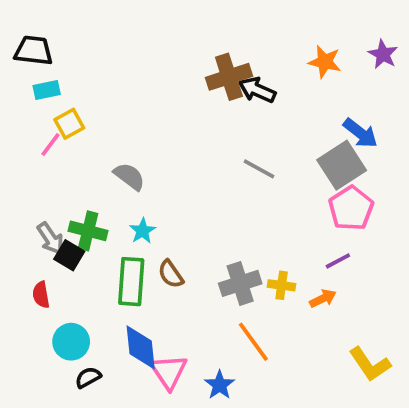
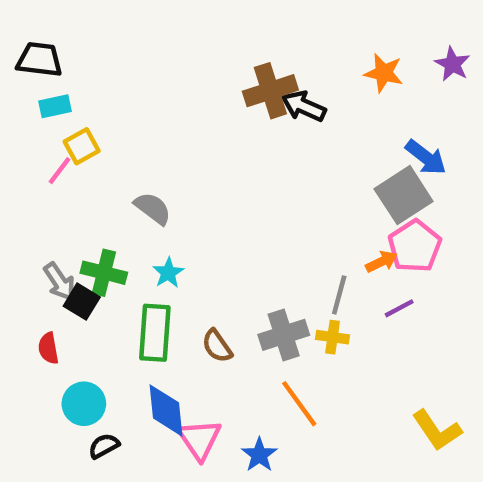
gray line: (259, 169) -> (339, 295), moved, turned 76
brown semicircle: (171, 274) -> (217, 346), moved
orange arrow: (323, 298) -> (381, 262), moved

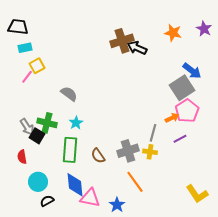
pink triangle: (199, 439) -> (90, 198), turned -45

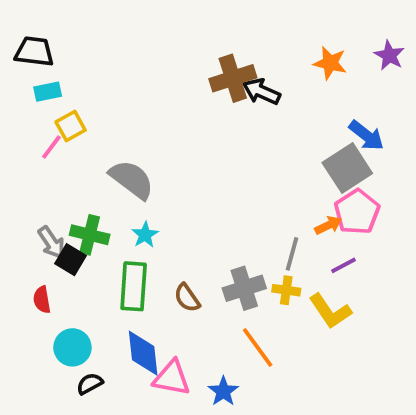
gray semicircle: (69, 94) -> (132, 179), size x1.4
yellow L-shape: (197, 194) -> (330, 311), moved

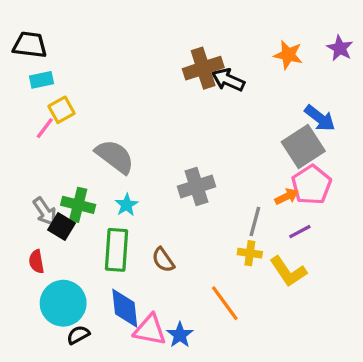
gray cross: (244, 288) -> (197, 187), moved
cyan circle: (72, 347) -> (63, 303), size x1.4
blue star: (223, 391) -> (180, 335), moved

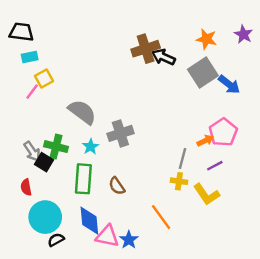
gray square: (303, 146) -> (203, 73), moved
gray cross: (197, 187) -> (120, 133), moved

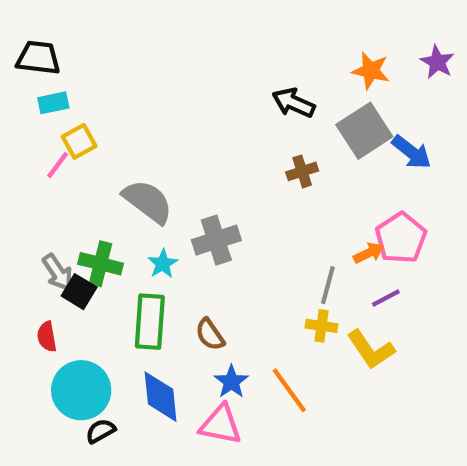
brown cross: (146, 49) -> (302, 171), moved, size x0.6
pink triangle: (107, 236) -> (221, 425), moved
blue star: (129, 240) -> (231, 382), moved

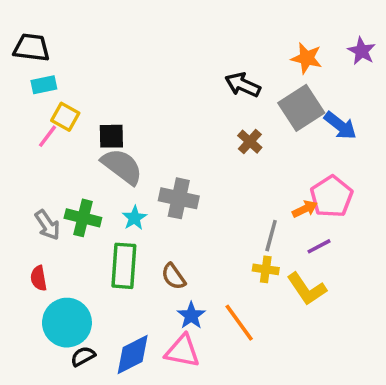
yellow square: (79, 141) -> (65, 117), turned -32
brown cross: (302, 171) -> (250, 142), turned -30
gray cross: (216, 240) -> (179, 198), turned 30
black square: (79, 292) -> (111, 136), moved, turned -32
blue diamond: (161, 397) -> (133, 355), moved, turned 69

